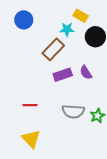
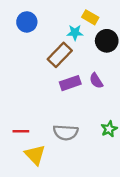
red line: (30, 105) -> (21, 131), moved
gray semicircle: (73, 112) -> (66, 132), moved

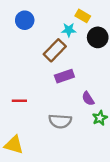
purple semicircle: (96, 81) -> (88, 99), moved
red line: (21, 131) -> (19, 101), moved
yellow triangle: (35, 155) -> (14, 145), moved, turned -30

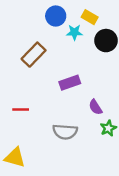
blue circle: (25, 20) -> (56, 16), moved
brown rectangle: (55, 50) -> (34, 55), moved

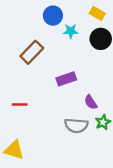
yellow rectangle: (90, 17) -> (97, 13), moved
gray semicircle: (65, 132) -> (76, 126), moved

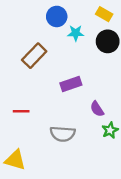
gray semicircle: (76, 126) -> (63, 134), moved

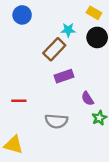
blue circle: (57, 16) -> (22, 15), moved
brown rectangle: (34, 56) -> (54, 49), moved

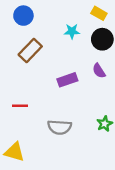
brown rectangle: (54, 49) -> (30, 51), moved
purple semicircle: (87, 99) -> (99, 71), moved

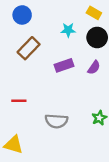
purple semicircle: (99, 71) -> (94, 67), turned -112
purple rectangle: (67, 80) -> (64, 65), moved

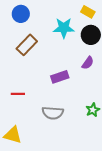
cyan star: (68, 30) -> (64, 28), size x1.5
purple rectangle: (64, 65) -> (60, 77), moved

